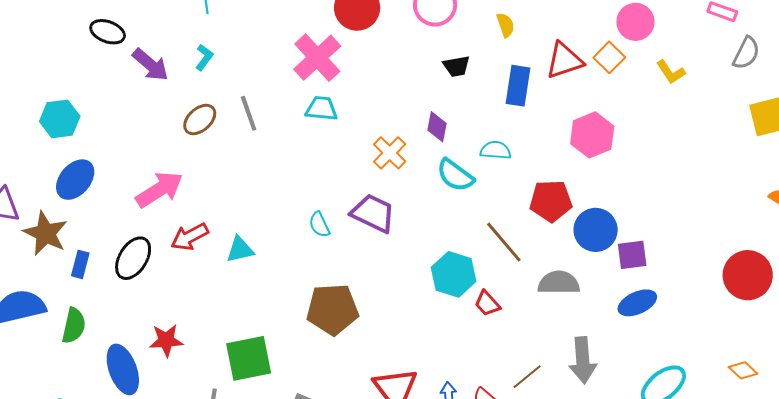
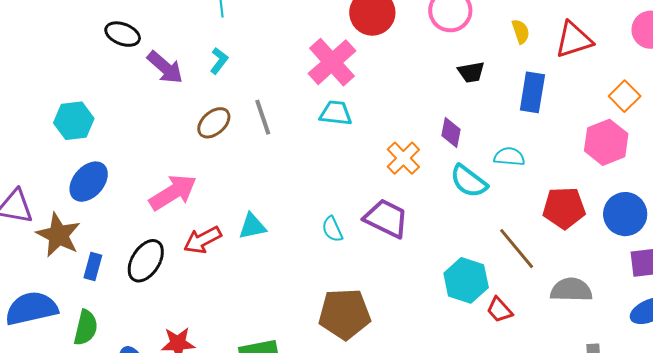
orange square: (609, 57) -> (625, 96), moved
red triangle: (564, 61) -> (574, 40), moved
blue circle: (596, 230) -> (625, 214), moved
cyan triangle: (240, 250) -> (252, 226), moved

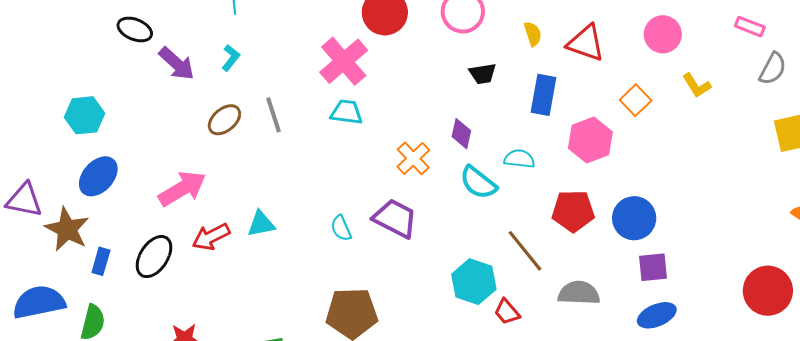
red triangle: (574, 40) -> (586, 43), turned 36
pink hexagon: (606, 142) -> (590, 140), moved

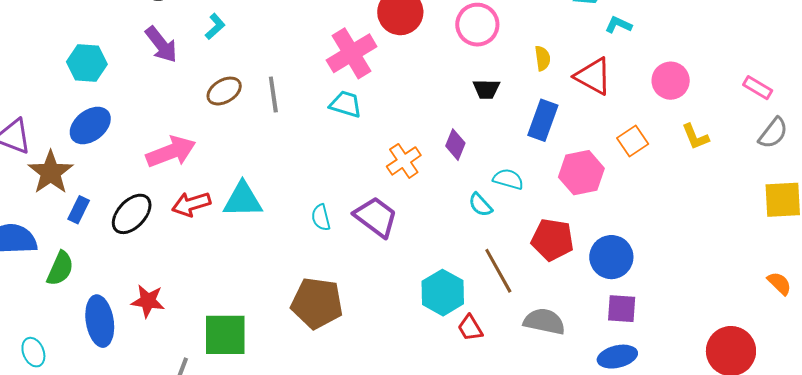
cyan L-shape: (231, 58) -> (215, 26), moved
purple arrow: (177, 64) -> (161, 44), moved
cyan semicircle: (478, 183) -> (480, 205), moved, size x0.7
cyan triangle: (261, 224) -> (243, 200), size x1.4

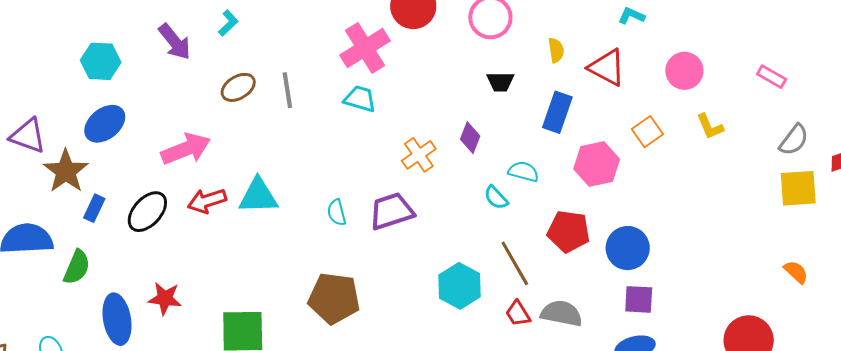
gray semicircle: (773, 133) -> (794, 140), moved
purple trapezoid: (376, 217) -> (392, 211), turned -54
red trapezoid: (470, 328) -> (518, 313), moved

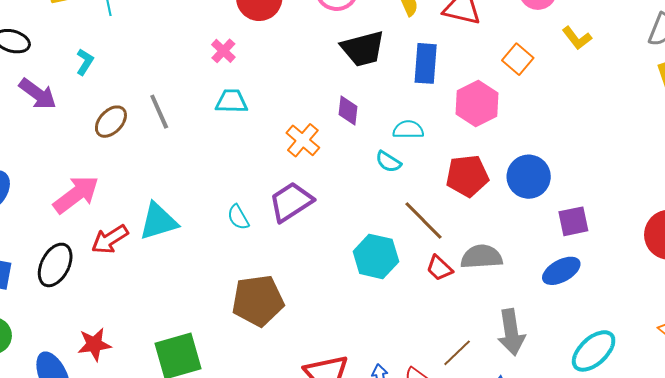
pink cross: (365, 48) -> (223, 51), size x0.5
black trapezoid: (500, 82) -> (363, 49), size x1.6
purple square: (639, 299) -> (573, 221), moved

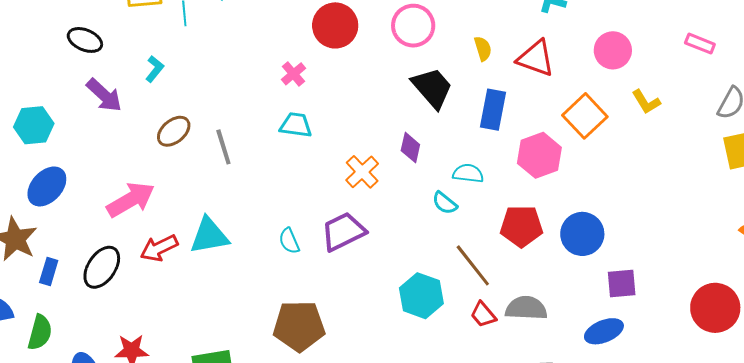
black trapezoid: (363, 49) -> (432, 88), turned -123
orange square: (518, 59) -> (585, 116), size x1.4
gray line: (159, 112) -> (223, 147), moved

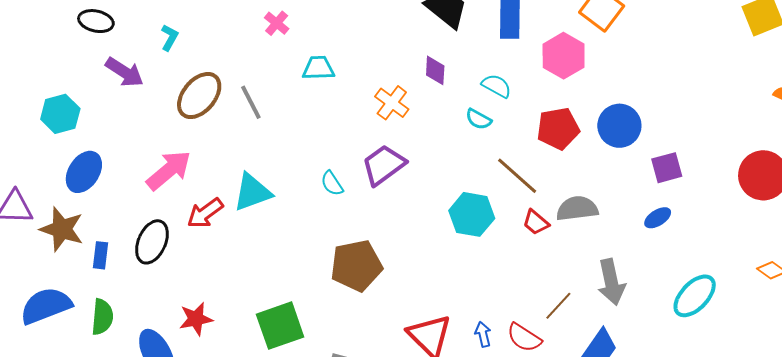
pink cross: (293, 74) -> (277, 23), moved
brown ellipse: (174, 131) -> (199, 96), size x1.4
cyan semicircle: (468, 173) -> (496, 86), turned 32
blue ellipse: (604, 331) -> (658, 218), size x0.7

